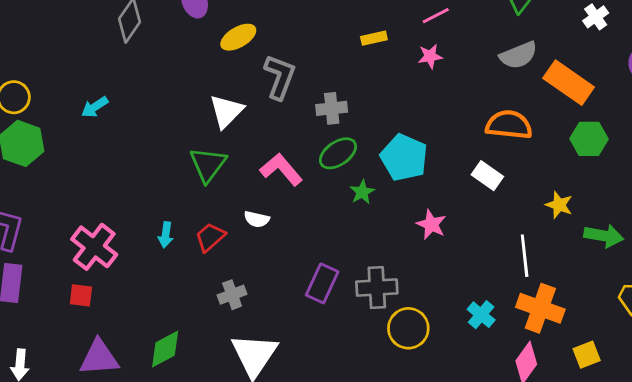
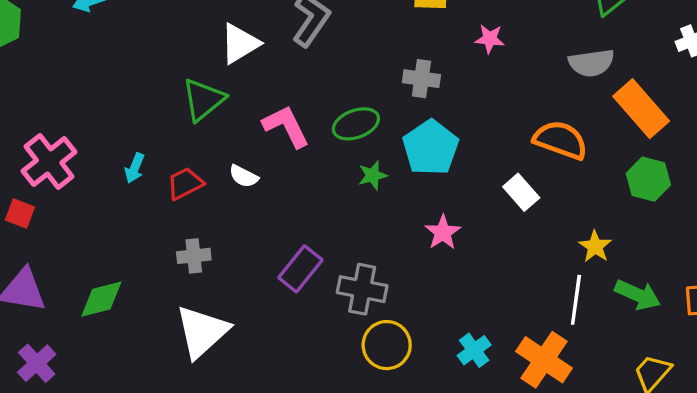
gray cross: (332, 108) -> (421, 79), moved
white line: (525, 256) -> (576, 300), moved

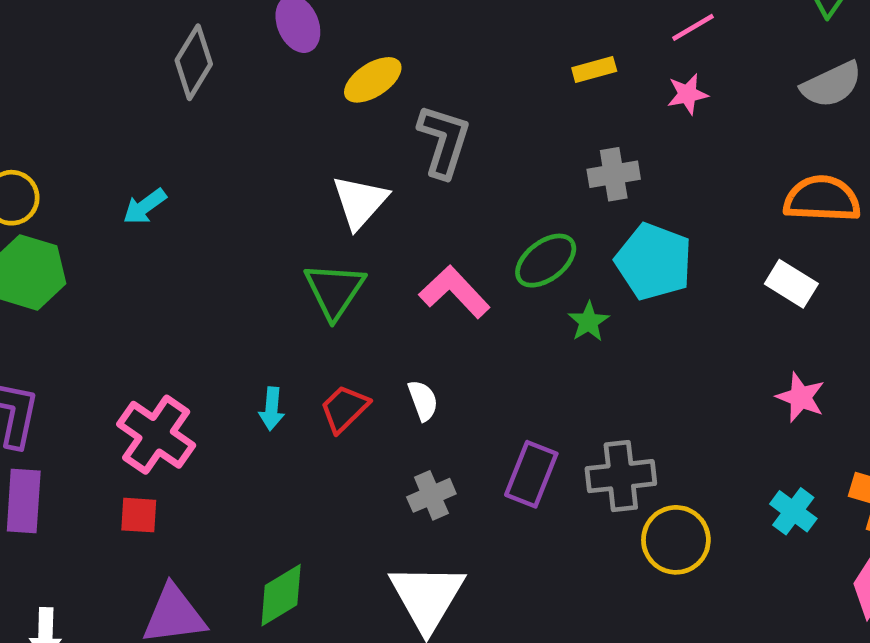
white semicircle: (244, 176) -> (423, 400), moved, turned -120
pink star: (443, 232) -> (801, 397), moved
gray cross: (194, 256) -> (431, 495), moved

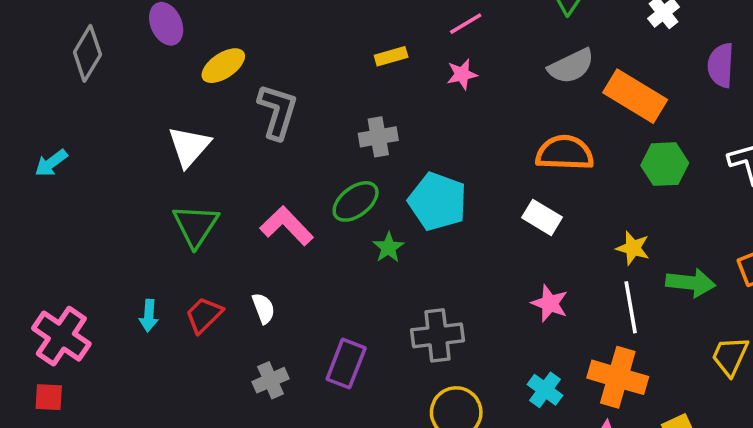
gray cross: (614, 174) -> (378, 137), moved
white triangle: (360, 202) -> (189, 146), moved
gray cross: (621, 476) -> (438, 335), moved

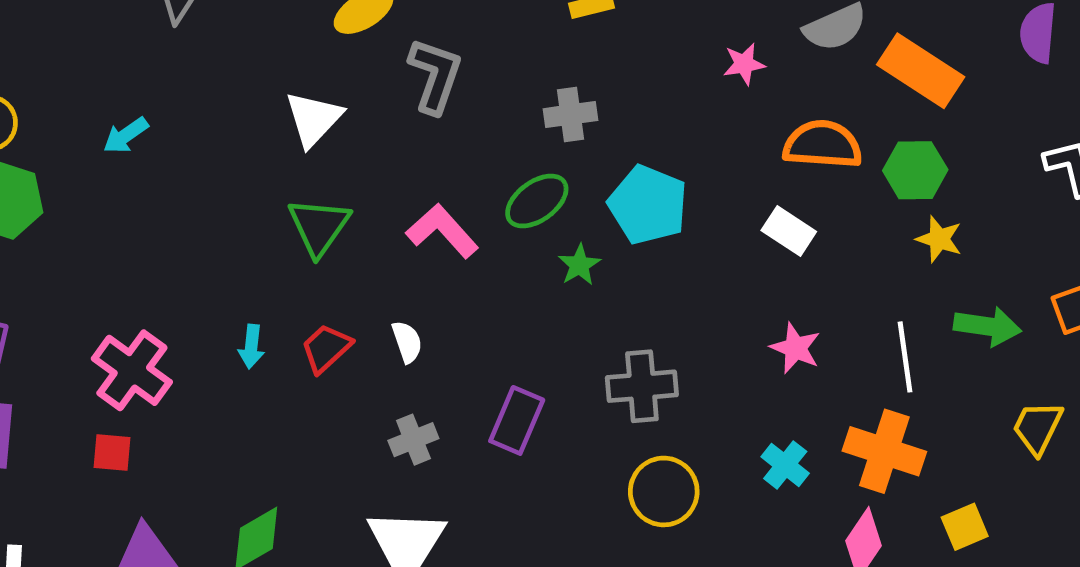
pink star: (462, 74) -> (744, 64), moved
green hexagon: (665, 164) -> (915, 170), moved
yellow star: (633, 248) -> (939, 239), moved

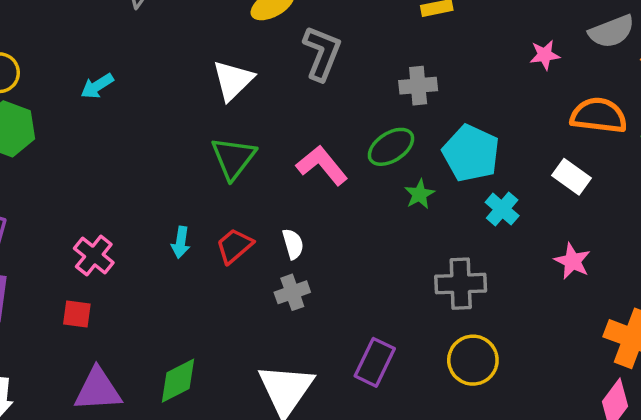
pink cross: (132, 370) -> (94, 255), size x0.7
purple rectangle: (517, 420) -> (375, 362), moved
gray cross: (413, 440) -> (292, 292), moved
cyan cross: (785, 465) -> (502, 209), moved

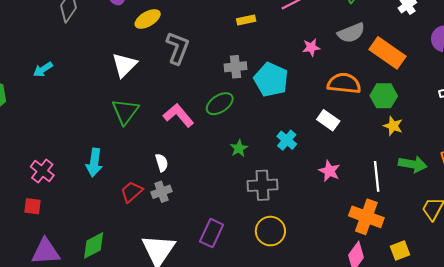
cyan pentagon: (471, 153) -> (271, 80), moved
green star: (420, 194) -> (239, 148), moved
cyan arrow: (181, 242) -> (94, 162), size x1.5
red trapezoid: (234, 246) -> (132, 192), moved

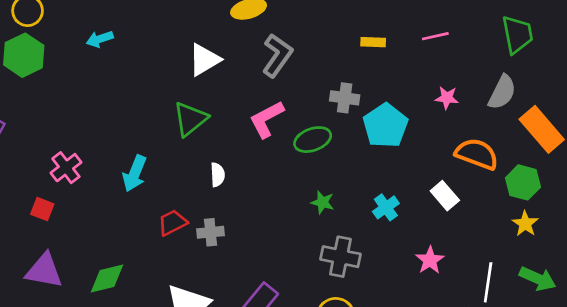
gray semicircle: (351, 33) -> (502, 92), turned -56
pink L-shape: (178, 115) -> (267, 119), moved, turned -92
green star: (239, 148) -> (323, 202), turned 30
white semicircle: (162, 163) -> (218, 175), moved

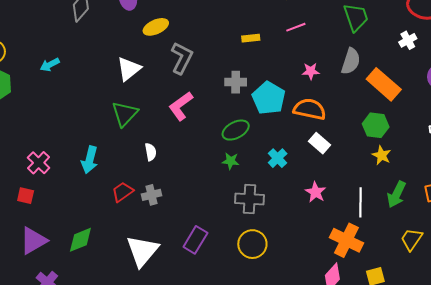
green ellipse: (313, 140) -> (236, 130), moved
orange semicircle: (477, 154) -> (310, 109), moved
purple triangle: (44, 271) -> (33, 241), turned -32
green arrow: (538, 279) -> (397, 194), turned 100

